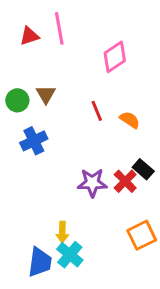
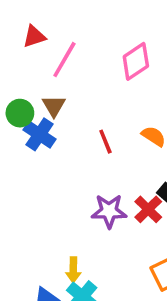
pink line: (59, 28) -> (64, 60), moved, turned 40
red line: (97, 111) -> (105, 142), moved
blue cross: (34, 141) -> (40, 134), moved, turned -30

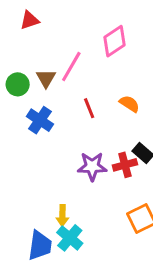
pink line: (64, 60) -> (71, 66), moved
blue cross: (40, 134) -> (40, 120), moved
red cross: (148, 209) -> (125, 165), turned 30

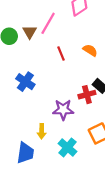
blue cross: (40, 120) -> (25, 82), moved
purple star: (92, 166) -> (63, 110), moved
cyan cross: (70, 238) -> (67, 147), moved

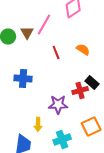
blue cross: (25, 82) -> (23, 78), turned -30
cyan cross: (67, 147) -> (62, 140), turned 30

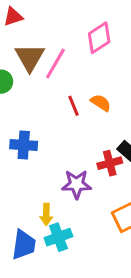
brown triangle: (27, 32) -> (30, 57), moved, size x1.5
orange semicircle: (83, 50) -> (101, 103), moved
cyan cross: (62, 140) -> (58, 237), moved

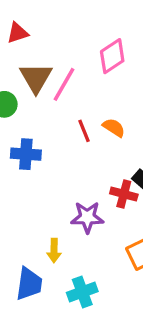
blue cross: (24, 145) -> (26, 154), moved
red cross: (110, 163) -> (124, 194), turned 30
cyan cross: (58, 237) -> (82, 292), moved

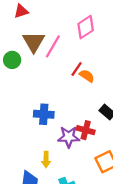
red line: (84, 131) -> (77, 69), moved, turned 56
blue cross: (26, 154) -> (44, 114), moved
red cross: (124, 194) -> (86, 130), moved

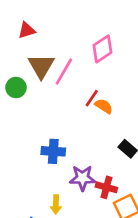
red cross: (86, 130) -> (106, 187), moved

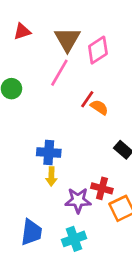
brown triangle: (41, 66) -> (67, 39), moved
purple star: (82, 178) -> (78, 200), moved
yellow arrow: (56, 205) -> (51, 176), moved

